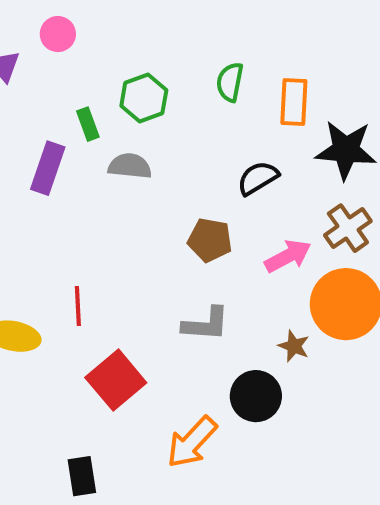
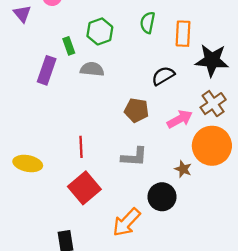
red line: (78, 306) -> (81, 147), moved

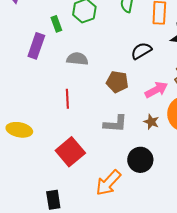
gray semicircle: (92, 69) -> (77, 59), moved
red line: (81, 147) -> (67, 99), moved
brown star: (183, 169) -> (151, 122), moved

